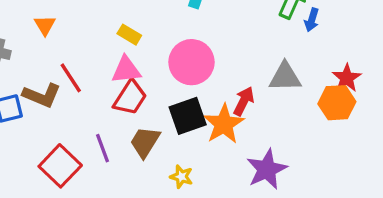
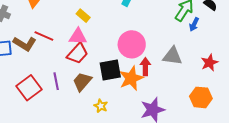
pink circle: (191, 62) -> (132, 44), moved
red line: (71, 78) -> (44, 36), turned -42
red arrow: (244, 101) -> (145, 67), turned -36
orange hexagon: (337, 103) -> (201, 97), moved

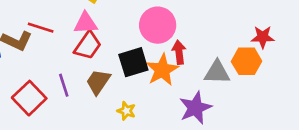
gray triangle: (173, 56) -> (217, 72), moved
red star: (209, 63) -> (263, 37), turned 30
orange hexagon: (201, 97) -> (247, 61), moved

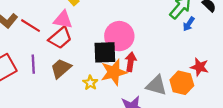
red line: (41, 28) -> (31, 26), moved
black square: (133, 62) -> (105, 52), moved
yellow star: (126, 111) -> (90, 83), moved

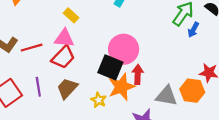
red line: (31, 26) -> (32, 48), turned -42
black square: (105, 52) -> (110, 67), turned 30

